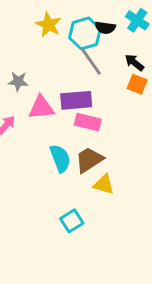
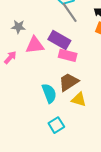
purple rectangle: (76, 100) -> (59, 40), turned 35
cyan semicircle: (60, 158) -> (49, 93), moved

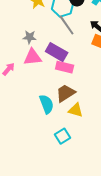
gray star: (18, 27) -> (30, 37), moved
cyan square: (56, 125) -> (63, 136), moved

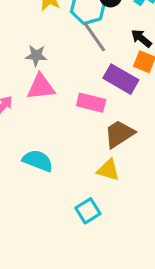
purple rectangle: (57, 52) -> (121, 79), moved
brown trapezoid: (66, 93) -> (119, 134), moved
cyan semicircle: (47, 104) -> (38, 161), moved, turned -48

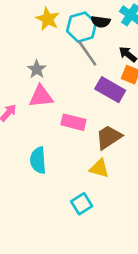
gray star: (36, 56) -> (37, 69), turned 30
pink rectangle: (91, 103) -> (73, 122), moved
cyan semicircle: (38, 161) -> (38, 160), turned -115

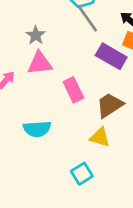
pink rectangle: (73, 122) -> (73, 90), turned 50
cyan semicircle: (38, 160) -> (37, 129), turned -90

